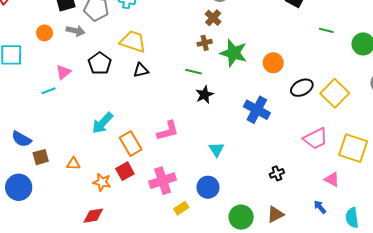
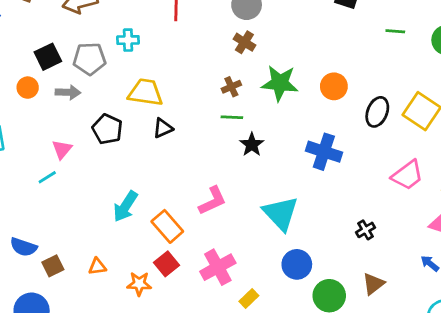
orange circle: (44, 33) -> (28, 88), moved
brown cross: (205, 43) -> (231, 87), moved
black ellipse: (302, 88) -> (377, 112), turned -30
cyan triangle: (216, 149) -> (281, 213), size x1.8
blue circle: (208, 187) -> (297, 264), moved

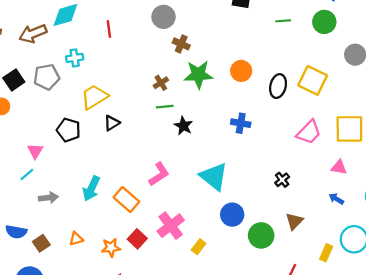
brown cross: (244, 42) -> (181, 44), moved
gray arrow: (68, 92) -> (48, 198), moved
yellow trapezoid: (146, 92) -> (94, 97), turned -32
blue cross: (324, 152) -> (241, 123), size x0.7
red square: (167, 264) -> (137, 239), moved

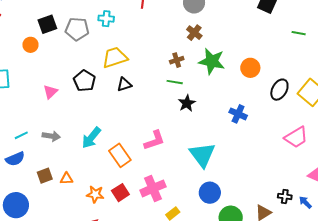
brown cross: (181, 44) -> (194, 33), moved
cyan line: (27, 174) -> (21, 135), moved
black cross: (282, 180) -> (285, 196), moved, turned 32
blue semicircle: (16, 232) -> (15, 159), turned -48
brown square: (41, 243) -> (45, 176), moved

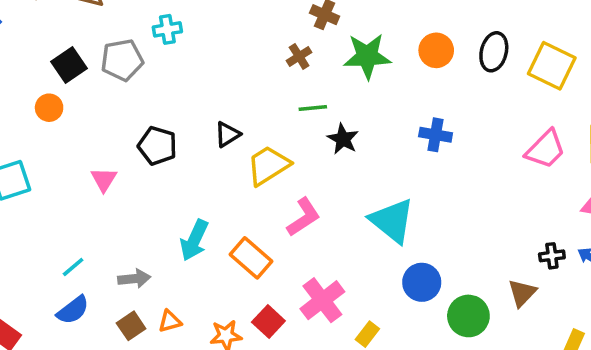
yellow trapezoid: (115, 57) -> (268, 165), moved
brown cross: (177, 60) -> (299, 56), moved
black ellipse: (279, 90) -> (494, 52), moved
gray arrow: (51, 136) -> (134, 279), moved

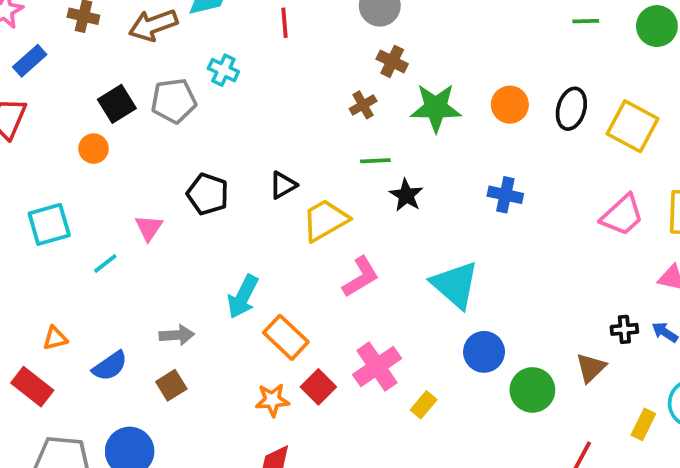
cyan cross: (167, 29) -> (223, 70), turned 32
orange rectangle: (251, 258) -> (286, 337), moved
cyan line: (73, 267) -> (105, 263), moved
orange triangle: (170, 321) -> (55, 338), moved

